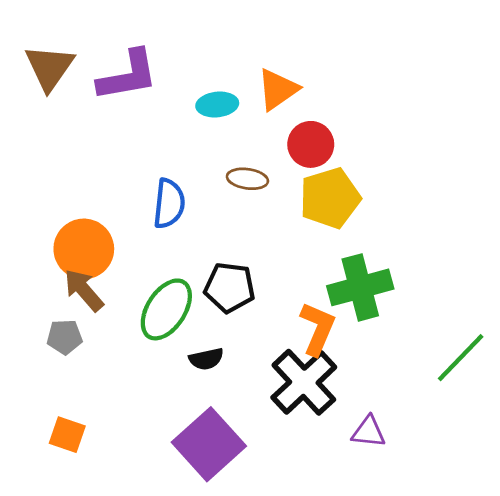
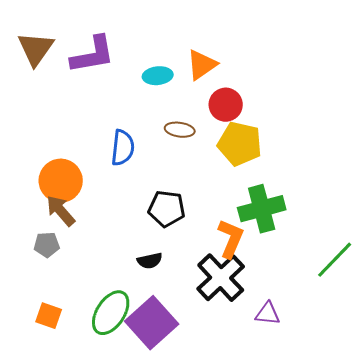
yellow pentagon: (330, 198) -> (240, 144), turned 30
green ellipse: (166, 309) -> (111, 313), moved

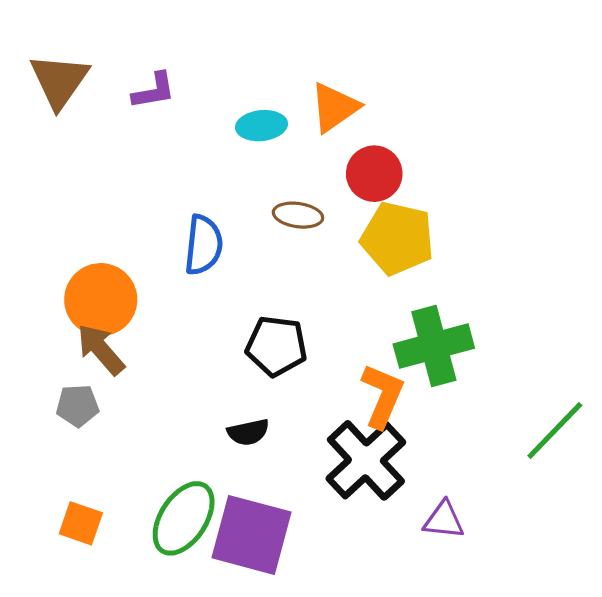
purple L-shape: (93, 55) -> (154, 91), size x0.6
purple square: (152, 323) -> (252, 535), turned -33

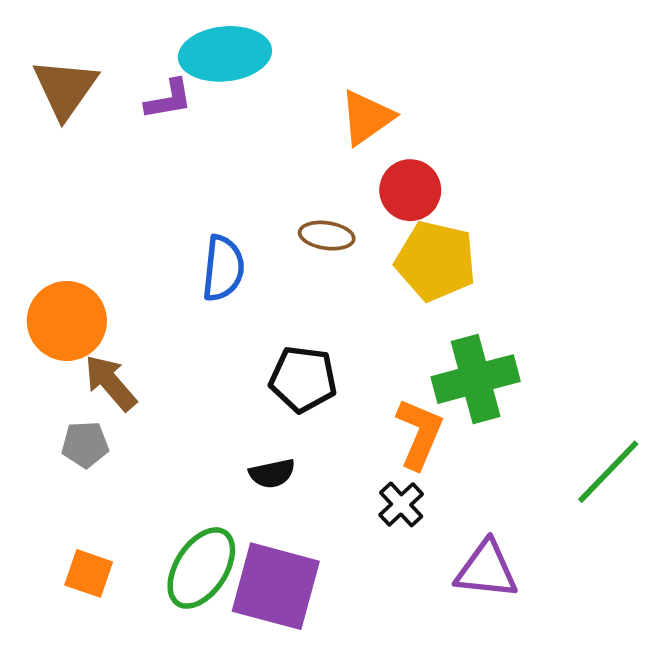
cyan ellipse: (261, 126) -> (225, 54), moved, size x1.6
orange circle: (101, 300) -> (67, 321), moved
black cross: (366, 460) -> (401, 504), size x0.5
purple triangle: (444, 520) -> (487, 570), size x1.4

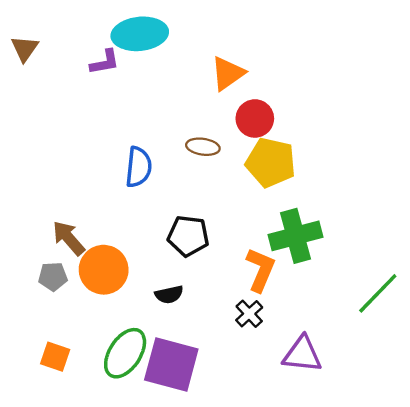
brown triangle: (65, 88) -> (25, 49), moved, size x0.7
orange circle: (67, 321) -> (104, 270), moved

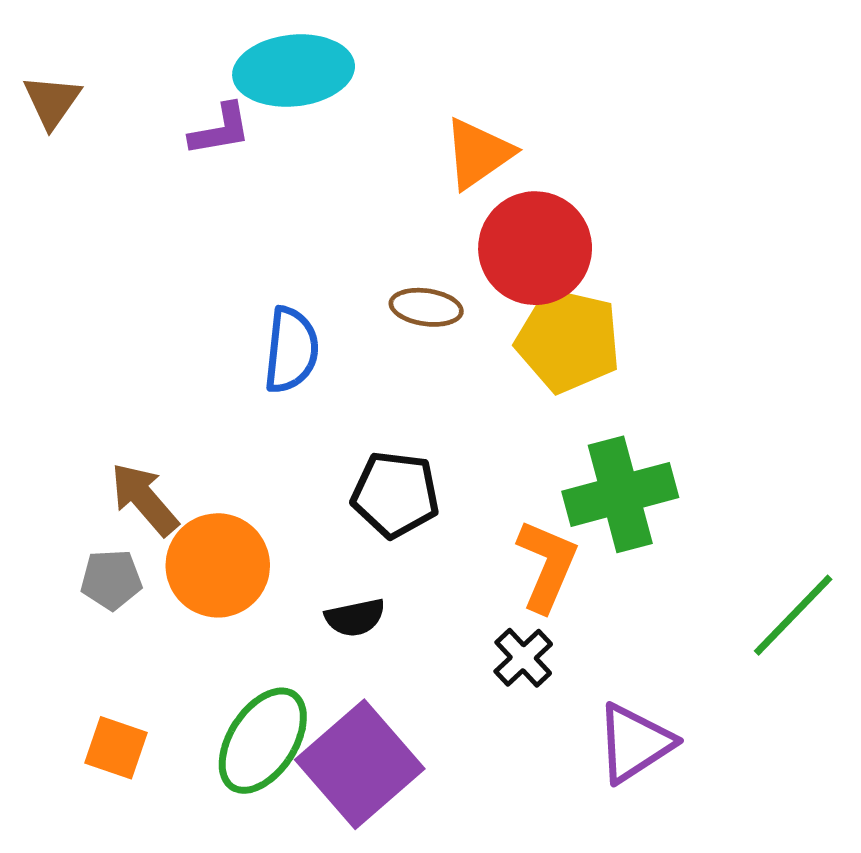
red circle: (255, 118) -> (535, 248), size x1.4
purple triangle: (302, 354) -> (635, 743), turned -39
purple square: (171, 365) -> (360, 764), turned 34

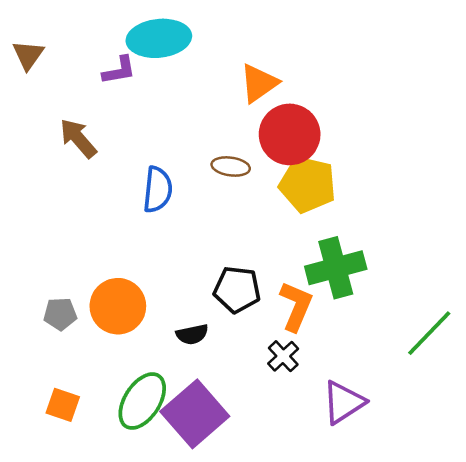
black pentagon: (395, 494) -> (237, 290), moved
brown arrow: (144, 499) -> (78, 138), moved

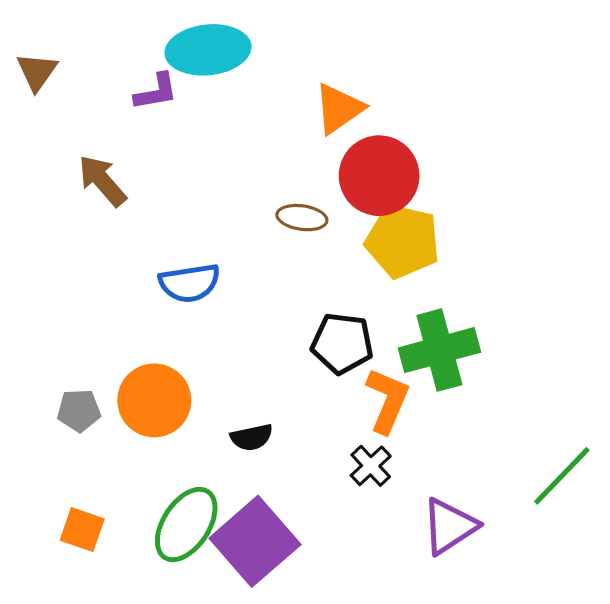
blue semicircle: (158, 190) -> (190, 283), moved, turned 75
black pentagon: (237, 290) -> (342, 343), moved
green line: (429, 333) -> (562, 476), moved

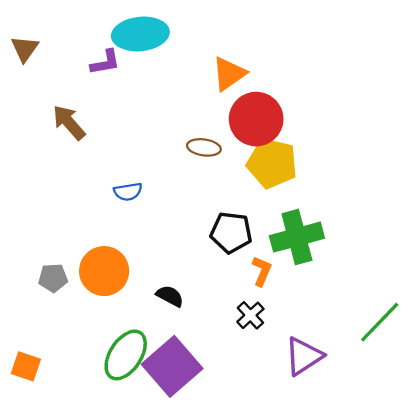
blue semicircle: (190, 283) -> (128, 192), size x0.7
orange L-shape: (387, 400) -> (262, 271), size x0.7
black semicircle: (252, 437) -> (170, 296), turned -140
orange square: (82, 530) -> (26, 366), moved

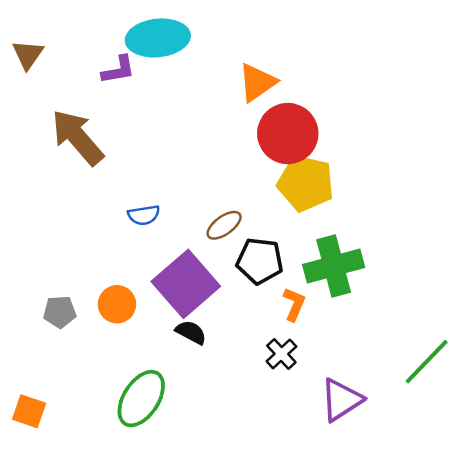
brown arrow: (69, 122) -> (78, 137), size x1.4
brown ellipse: (204, 147) -> (224, 225), moved, turned -44
orange circle: (104, 271) -> (117, 304), size x0.7
purple square: (172, 366) -> (186, 284), moved

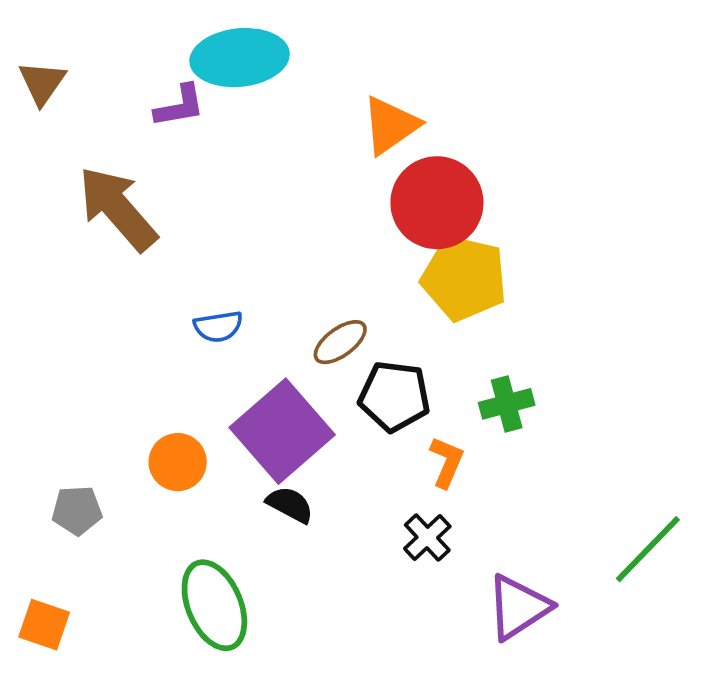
green cross: (334, 266) -> (507, 404), size x0.6
gray pentagon: (60, 312) -> (77, 510), moved
green ellipse: (141, 399) -> (214, 605), turned -56

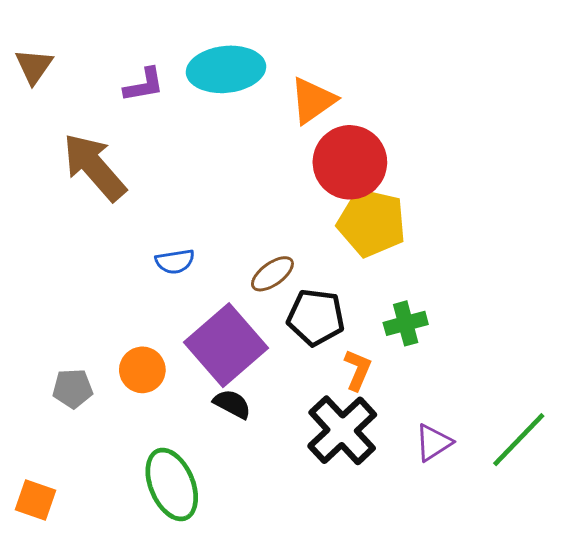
cyan ellipse: (240, 58) -> (226, 69), moved
gray pentagon: (77, 510) -> (73, 388), moved
black cross: (427, 538) -> (342, 430), size x1.8
purple triangle: (518, 607) -> (434, 443), moved, size x0.7

